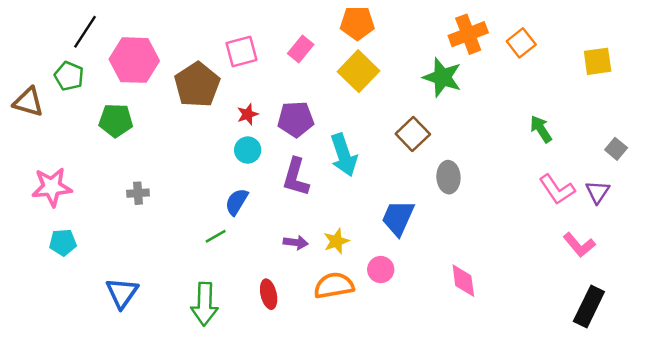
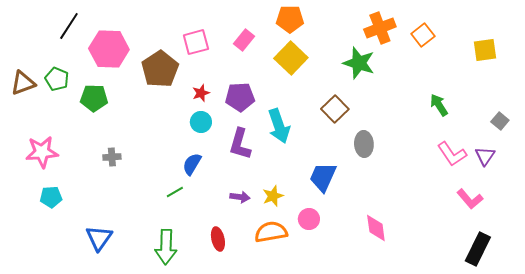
green pentagon: (69, 76) -> (57, 79), moved
brown triangle: (28, 102) -> (23, 83), turned -36

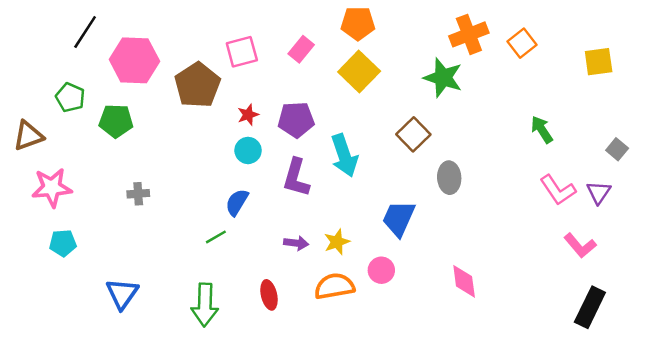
brown triangle: (23, 83) -> (28, 136), moved

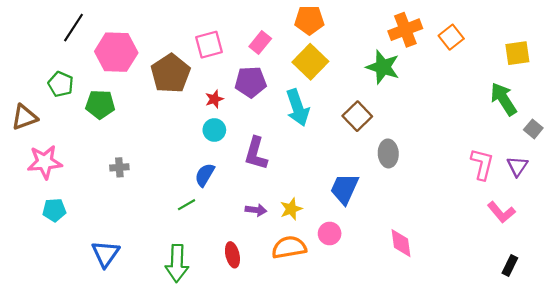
purple pentagon: (296, 120) -> (251, 82), moved
green arrow: (542, 130) -> (503, 99), moved, size x1.4
cyan arrow: (344, 155) -> (298, 108), moved
pink L-shape: (558, 190) -> (482, 164), turned -132
black rectangle: (590, 307) -> (510, 266), size x0.6

